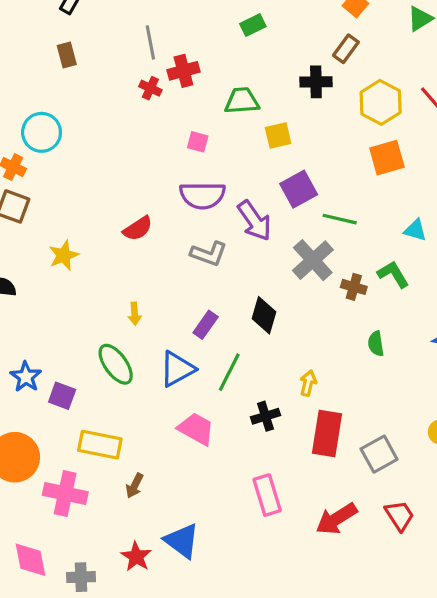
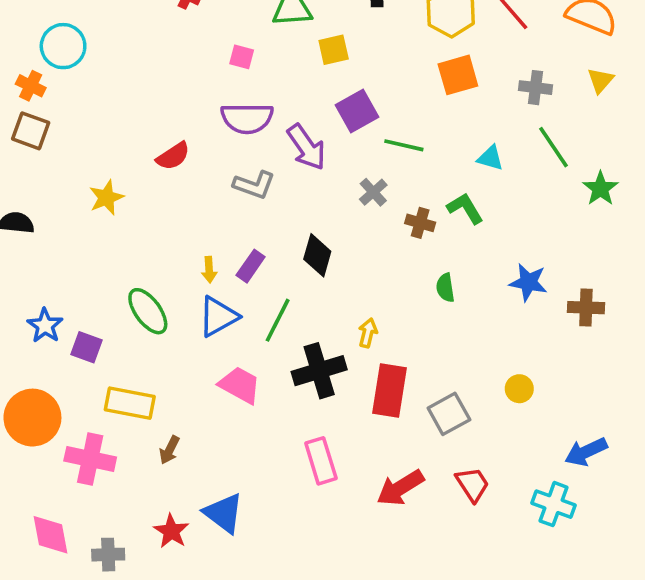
yellow star: (64, 255) -> (106, 198), moved
gray cross: (313, 260) -> (373, 192), size x0.6
yellow arrow: (135, 314) -> (209, 270), moved
black cross: (265, 416) -> (319, 371), size x1.6

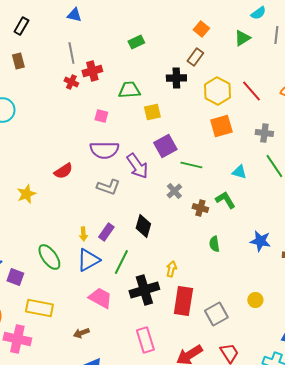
brown arrow: (169, 450) -> (81, 333), moved, turned 42

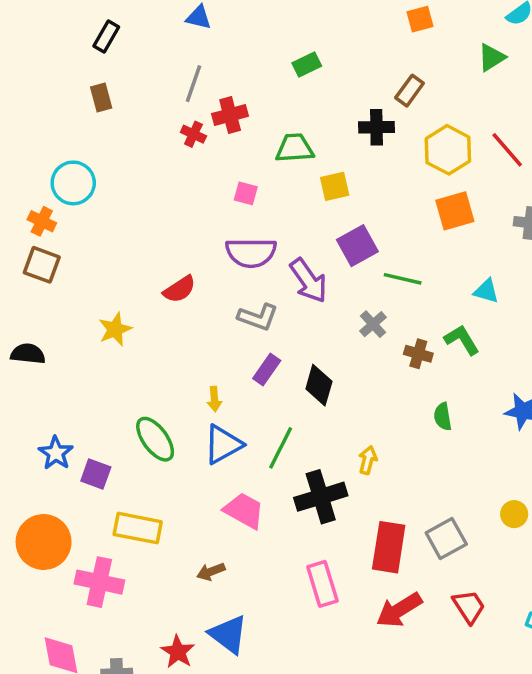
orange square: (201, 29) -> (420, 19), moved, turned 35
gray line: (71, 53) -> (193, 84), turned 30
purple rectangle: (106, 232) -> (267, 369), moved
red rectangle: (183, 301) -> (389, 547), moved

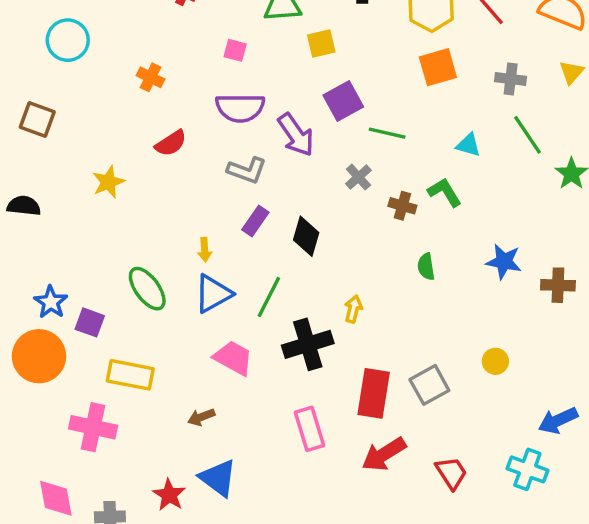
orange cross: (42, 221) -> (151, 77), moved
orange circle: (44, 542) -> (39, 356), moved
red trapezoid: (469, 606) -> (451, 473), moved

